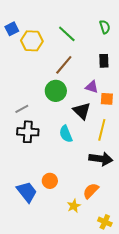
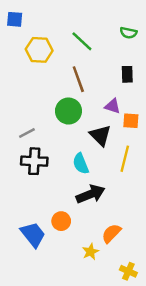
green semicircle: (105, 27) -> (128, 33), turned 120
blue square: (12, 29) -> (15, 19), moved, turned 32
brown line: (64, 65) -> (78, 79), turned -60
black arrow: (101, 159) -> (91, 194), moved, turned -30

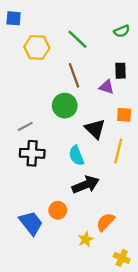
green semicircle: (128, 33) -> (122, 31), turned -35
purple triangle: (113, 106) -> (107, 87), moved

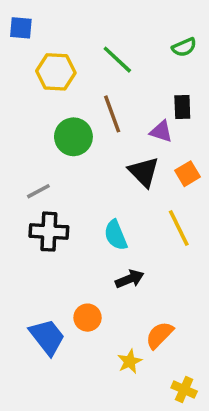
green circle: (65, 106) -> (73, 137), moved
orange square: (124, 115) -> (188, 174), turned -35
black triangle: (95, 129) -> (144, 172), moved
yellow line: (118, 151) -> (179, 228), turned -40
black arrow: (86, 185) -> (130, 279), size x0.7

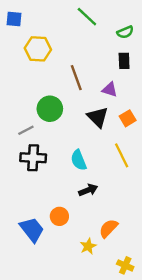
green line: (117, 60) -> (87, 17), moved
black rectangle: (182, 107) -> (124, 61), moved
green circle: (73, 137) -> (50, 109), moved

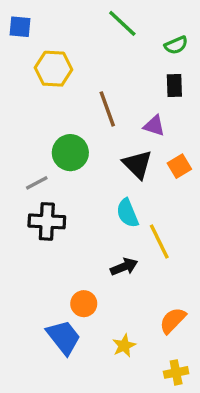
yellow line: (122, 155) -> (159, 242), moved
cyan semicircle: (79, 160) -> (127, 213), moved
orange semicircle: (108, 228) -> (173, 320), moved
blue trapezoid: (32, 230) -> (64, 337), moved
yellow cross: (125, 265) -> (176, 372), turned -35

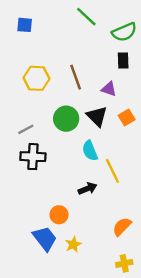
blue square: (20, 27) -> (25, 25), moved
green semicircle: (176, 45) -> (124, 32), size x1.5
yellow hexagon: (54, 69) -> (36, 78), moved
green circle: (70, 153) -> (66, 119), moved
yellow star: (124, 346) -> (73, 244), moved

